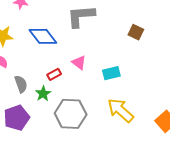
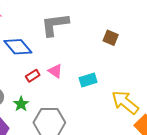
red rectangle: (54, 74) -> (33, 76), moved
yellow arrow: (120, 110) -> (125, 102), moved

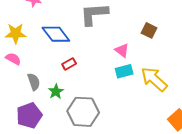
pink triangle: (55, 71) -> (122, 50), moved
yellow arrow: (125, 102) -> (154, 79), moved

